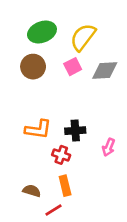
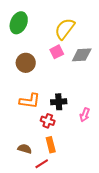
green ellipse: (42, 32) -> (19, 23), moved, turned -45
brown circle: (33, 67) -> (26, 63), moved

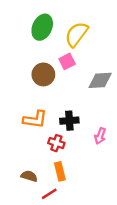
green ellipse: (19, 23) -> (42, 27), moved
gray diamond: (82, 55) -> (100, 80), moved
brown circle: (26, 63) -> (43, 74), moved

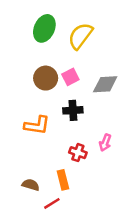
pink square: (67, 61) -> (70, 77), moved
black cross: (69, 121) -> (73, 110), moved
red cross: (56, 143) -> (78, 153), moved

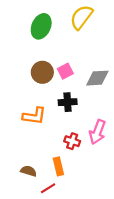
yellow semicircle: (80, 36) -> (81, 17), moved
pink arrow: (105, 143) -> (97, 132), size x1.5

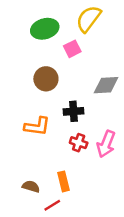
green ellipse: (41, 26) -> (45, 29), turned 50
pink square: (65, 71) -> (72, 49), moved
red cross: (72, 141) -> (79, 143), moved

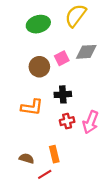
pink square: (72, 49) -> (62, 58), moved
gray diamond: (106, 85) -> (86, 52), moved
red cross: (79, 143) -> (67, 121), turned -32

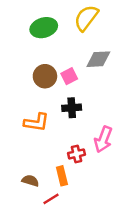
pink square: (62, 58) -> (69, 76), moved
red cross: (67, 121) -> (77, 154), moved

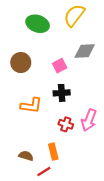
green ellipse: (44, 28) -> (38, 24), turned 35
brown circle: (45, 76) -> (21, 63), moved
red cross: (77, 154) -> (66, 124), moved, turned 32

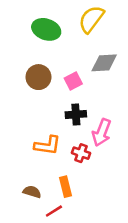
brown circle: (21, 63) -> (38, 77), moved
orange L-shape: (31, 105) -> (48, 145), moved
pink arrow: (89, 120) -> (102, 132), moved

